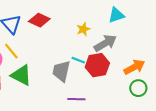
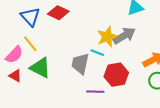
yellow star: (83, 29) -> (107, 37), moved, size x1.5
red hexagon: (97, 65) -> (116, 75), moved

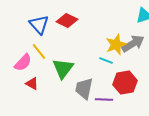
gray trapezoid: (80, 64) -> (84, 89), moved
green triangle: (40, 68) -> (63, 69), moved, turned 40
red triangle: (15, 76) -> (32, 84), moved

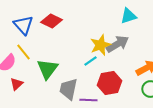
cyan line: (106, 61) -> (90, 61), turned -56
red triangle: (32, 84) -> (16, 84), turned 48

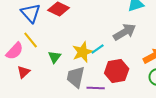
yellow star: (100, 45) -> (83, 52), moved
green triangle: (47, 69) -> (55, 57), size x0.6

